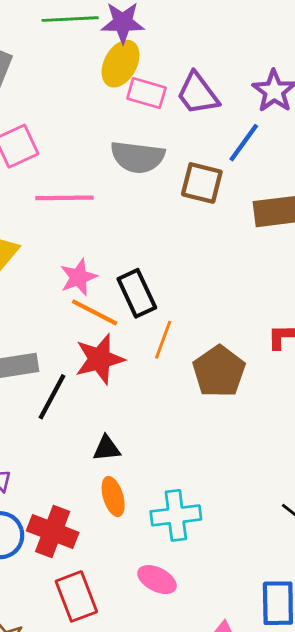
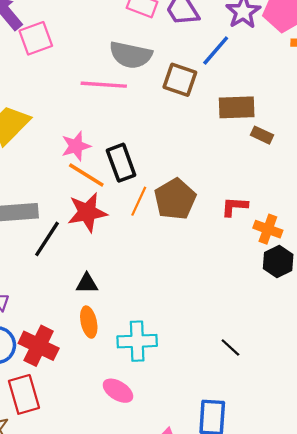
pink line: (64, 198) -> (104, 85), moved
brown pentagon: (219, 371) -> (175, 199), moved
red rectangle: (76, 596) -> (24, 394), moved

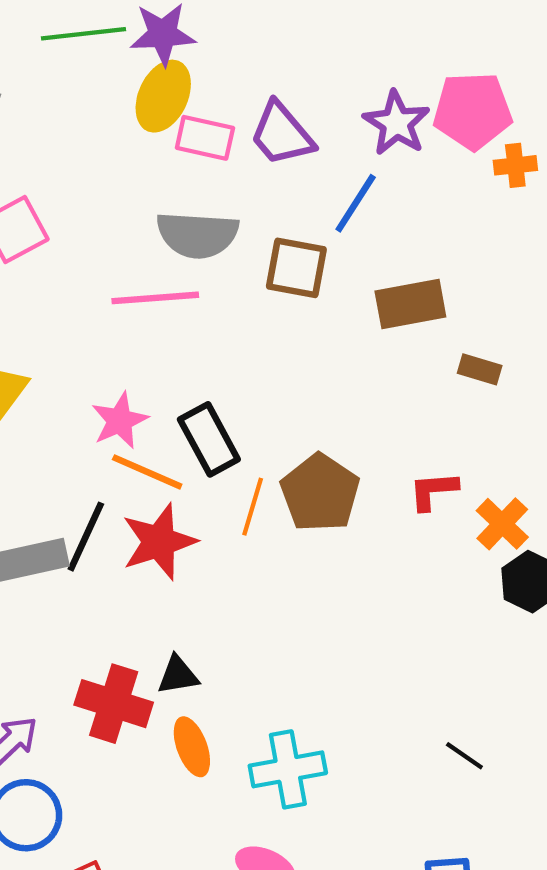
brown rectangle: (262, 135) -> (480, 369), moved
orange cross: (268, 229) -> (502, 524), turned 32
black line: (47, 239) -> (86, 537), moved
red cross: (39, 346) -> (114, 704), moved

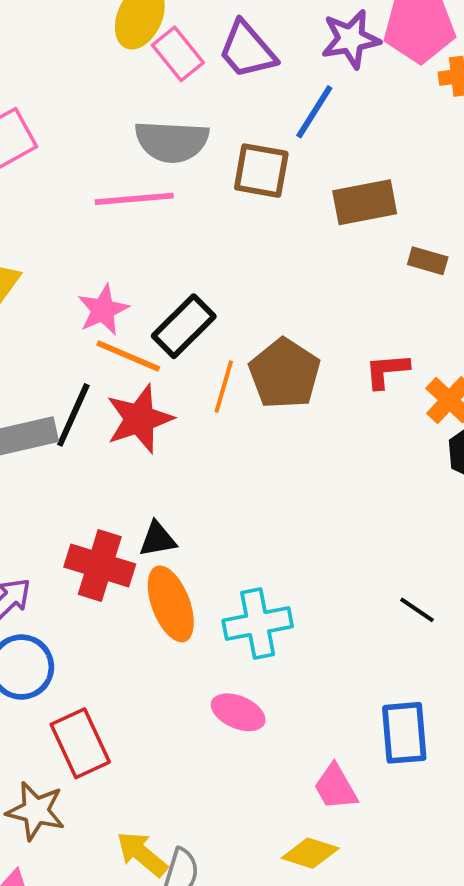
purple star: (396, 123) -> (351, 39), turned 30
pink rectangle: (205, 138) -> (178, 54), turned 39
black rectangle: (209, 439) -> (184, 326), turned 74
orange ellipse: (192, 747) -> (171, 604), size x1.4

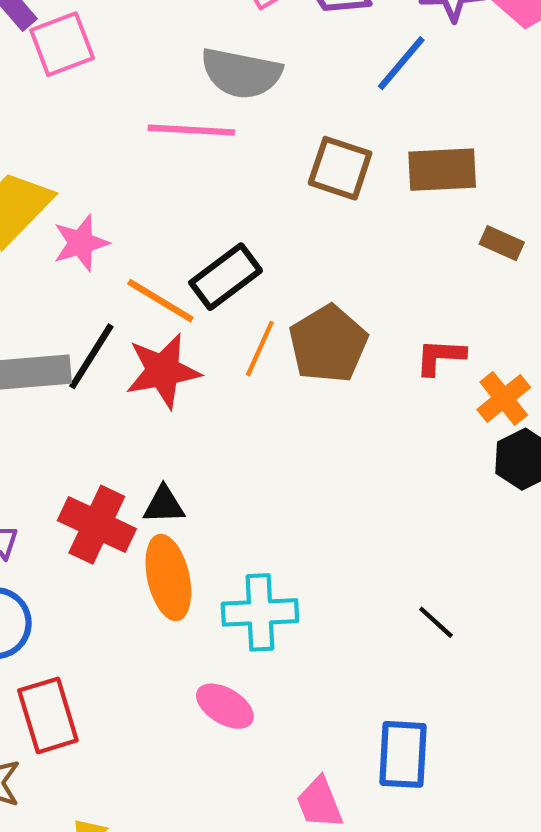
brown square: (261, 171) -> (340, 168), moved
pink star: (103, 310) -> (81, 243), moved

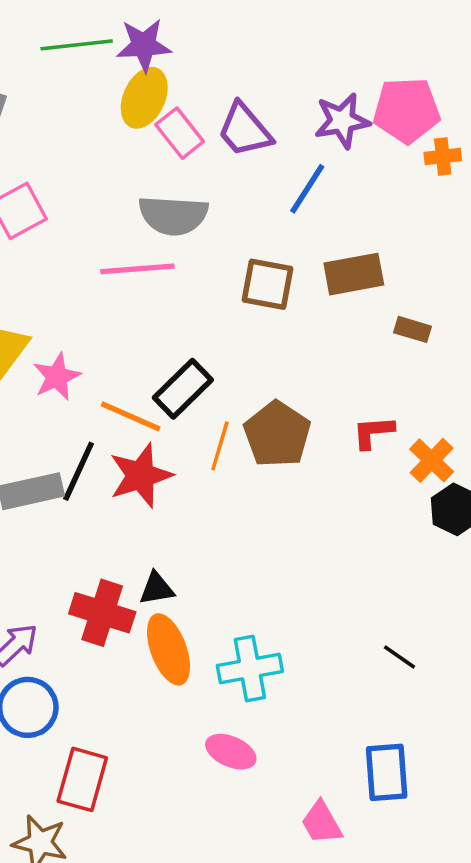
red rectangle: (48, 715) -> (82, 779), turned 40

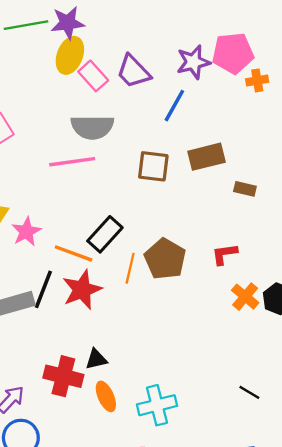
orange cross: (432, 460) -> (245, 297), moved
orange ellipse: (169, 649) -> (106, 396), size x0.7

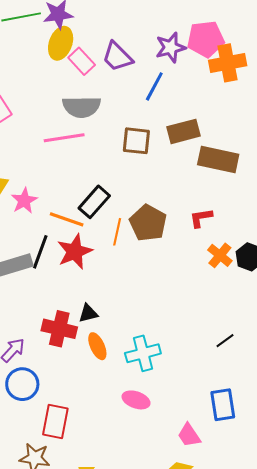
orange cross: (257, 80) -> (228, 63), size x1.8
brown rectangle: (245, 189) -> (218, 160), size x2.0
black line: (249, 392) -> (225, 341), turned -66

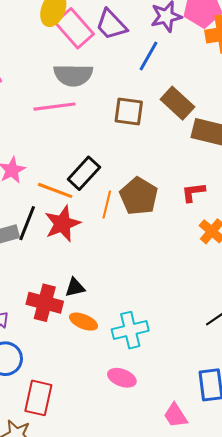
pink rectangle: (82, 61) -> (74, 28), size x1.4
brown rectangle: (184, 131) -> (177, 103), turned 56
orange ellipse: (97, 346) -> (83, 322), turned -44

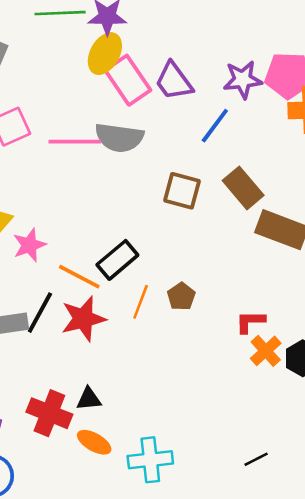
pink line: (55, 107) -> (75, 142), moved
red L-shape: (193, 192) -> (250, 322), moved
brown pentagon: (139, 196) -> (181, 297), size x0.6

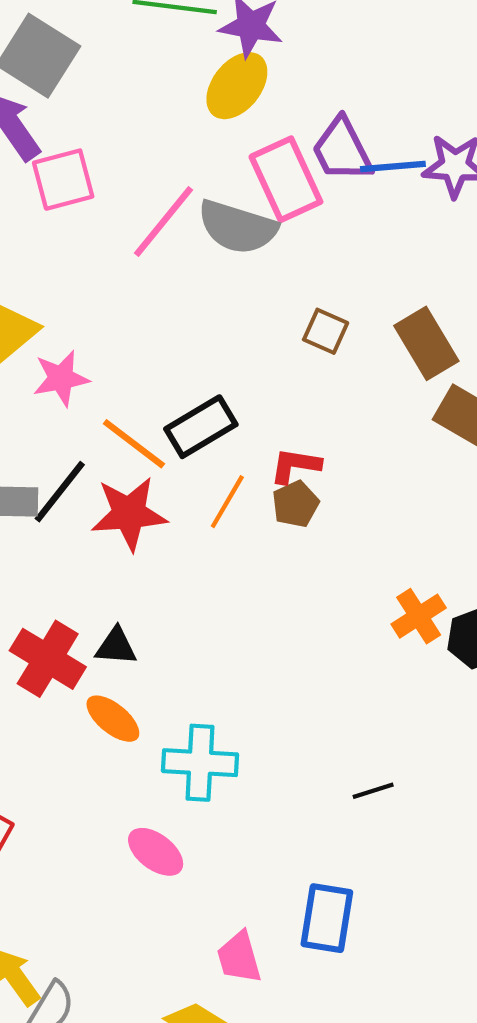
pink rectangle: (128, 80) -> (286, 179), moved
blue line: (215, 126) -> (393, 167), moved, turned 39
pink line: (75, 142) -> (163, 221), turned -60
brown square: (182, 191) -> (326, 331), size x0.7
red L-shape: (250, 322) -> (295, 466), moved

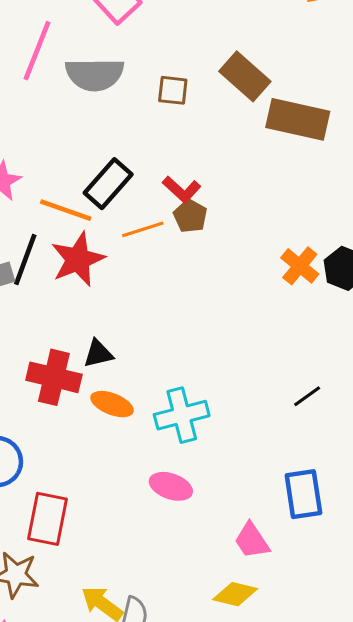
gray semicircle: (238, 227) -> (95, 74), moved
red L-shape: (295, 466) -> (182, 189), turned -129
orange line: (227, 502) -> (143, 229), turned 60

